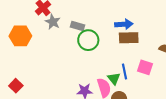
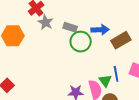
blue arrow: (124, 24) -> (100, 30), moved
brown rectangle: (129, 38) -> (121, 40), turned -30

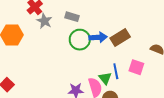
gray rectangle: (70, 27) -> (72, 17), moved
blue arrow: (100, 30) -> (98, 37), moved

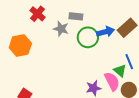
gray star: (44, 21) -> (61, 29), moved

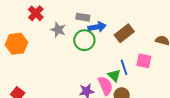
gray rectangle: (76, 16) -> (83, 17), moved
blue arrow: (105, 32) -> (97, 27), moved

